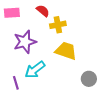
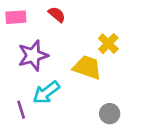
yellow cross: (58, 25) -> (108, 44), moved, turned -35
gray circle: (89, 79) -> (110, 114), moved

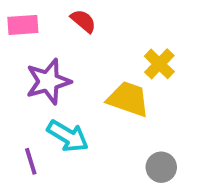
cyan arrow: (46, 92) -> (68, 136), turned -112

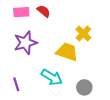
pink rectangle: (23, 25) -> (21, 12), moved
cyan arrow: (68, 136) -> (52, 77), moved

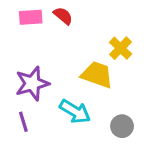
purple star: (25, 43) -> (32, 83), moved

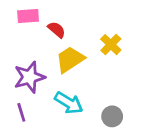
red semicircle: (63, 16) -> (57, 30), moved
yellow trapezoid: (97, 75) -> (70, 59), moved, turned -52

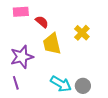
yellow trapezoid: (70, 59) -> (52, 44), turned -70
cyan arrow: (69, 103) -> (61, 84), moved

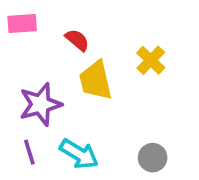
pink rectangle: (21, 12) -> (22, 23), moved
cyan arrow: (61, 84) -> (79, 154), moved

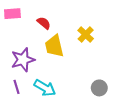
gray circle: (153, 158) -> (99, 88), moved

